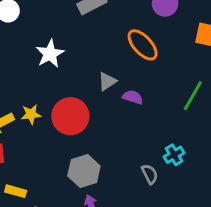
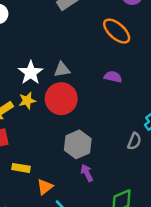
white star: (50, 54) -> (31, 73), moved
gray triangle: (107, 81) -> (62, 70), moved, turned 30
gray semicircle: (150, 174) -> (134, 141), turned 54

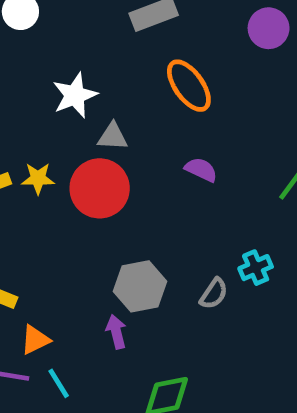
orange ellipse: (117, 31) -> (189, 86), moved
white star: (31, 73) -> (75, 95), moved
gray hexagon: (78, 144) -> (140, 286), moved

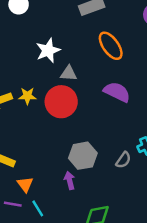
purple semicircle: (201, 170) -> (117, 92), size x1.5
orange triangle: (35, 340) -> (25, 184), turned -42

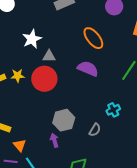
orange ellipse: (111, 46) -> (93, 38), moved
gray semicircle: (123, 160) -> (95, 130), moved

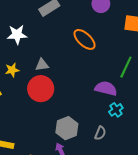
white star: (32, 39) -> (17, 35), moved, turned 30
purple semicircle: (88, 69) -> (106, 88), moved
yellow star: (18, 76) -> (12, 70), moved

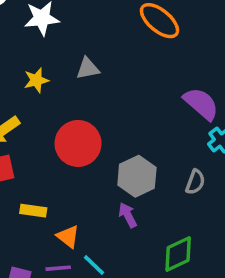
purple semicircle: (106, 88) -> (201, 104), turned 30
red circle: (41, 89) -> (78, 143), moved

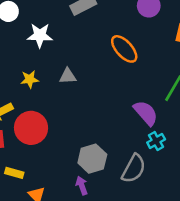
red circle: (78, 143) -> (31, 128), moved
gray semicircle: (195, 182) -> (134, 169), size x1.6

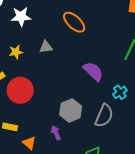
orange ellipse: (124, 49) -> (74, 22), moved
purple semicircle: (146, 113) -> (93, 71), moved
purple arrow: (82, 186) -> (56, 133), moved

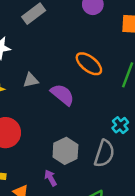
orange ellipse: (74, 22) -> (89, 64), moved
purple semicircle: (93, 71) -> (62, 95), moved

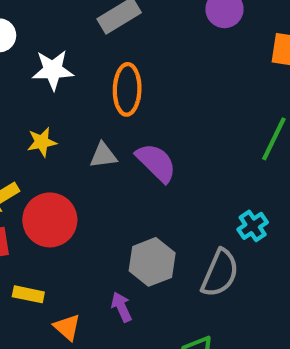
orange ellipse: (89, 64) -> (127, 89), moved, turned 48
gray triangle: (31, 80) -> (103, 155), moved

